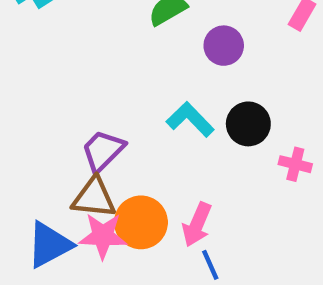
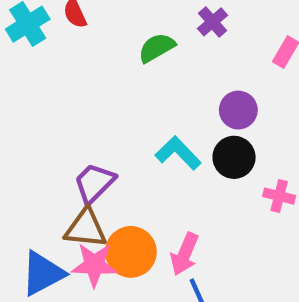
purple circle: (224, 46) -> (238, 110), moved

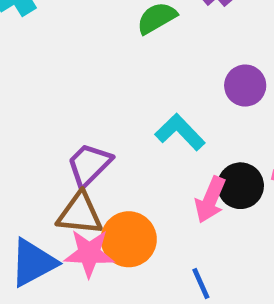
black circle: (234, 157) -> (241, 186), moved
pink arrow: (185, 254) -> (210, 200), moved

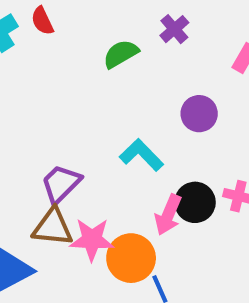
orange circle: (129, 239) -> (131, 258), moved
pink star: (89, 253) -> (92, 239), moved

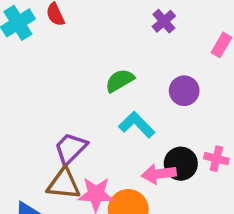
green semicircle: (121, 54) -> (120, 81), moved
pink arrow: (168, 215) -> (159, 174), turned 60

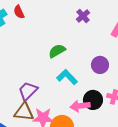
purple circle: (184, 91) -> (100, 65), moved

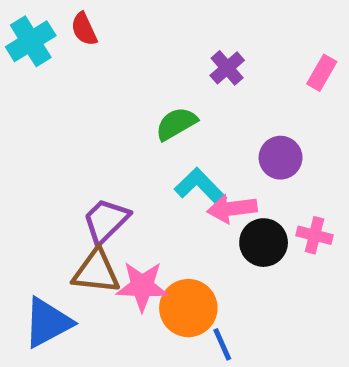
purple cross: (83, 16) -> (227, 68), moved
pink arrow: (80, 106) -> (232, 209), moved

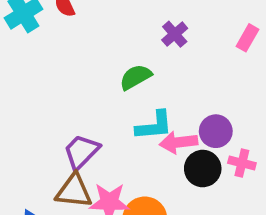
purple circle: (281, 158) -> (216, 131), moved
cyan L-shape: (200, 187) -> (154, 126), turned 129

